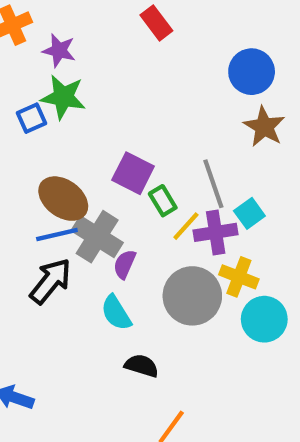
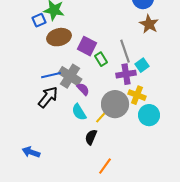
brown ellipse: (63, 199) -> (59, 37), moved, turned -50
yellow line: (186, 226) -> (102, 116), moved
purple semicircle: (125, 264) -> (83, 89), turned 112
black semicircle: (142, 366) -> (91, 137), turned -84

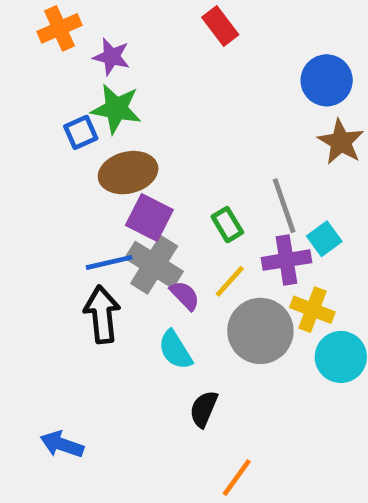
purple square: (87, 46) -> (149, 217), moved
black arrow: (48, 97) -> (102, 314), turned -45
yellow line: (102, 116) -> (230, 281), moved

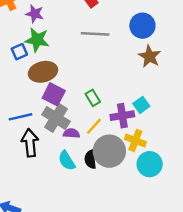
gray line: (284, 206) -> (95, 34), moved, turned -68
blue line: (109, 262) -> (20, 117), moved
purple semicircle: (185, 295) -> (71, 133), turned -42
black semicircle: (204, 409) -> (90, 159), moved, turned -30

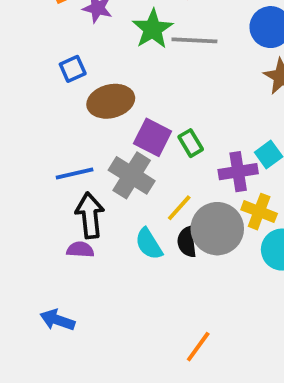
green star: (37, 40) -> (153, 29), moved, turned 30
purple square: (54, 94) -> (153, 137), moved
yellow line: (94, 126) -> (179, 208), moved
purple semicircle: (71, 133) -> (80, 250), moved

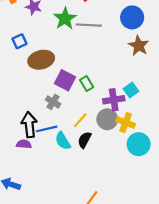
blue line: (75, 174) -> (47, 129), moved
gray cross: (132, 175) -> (53, 102), size x0.6
gray circle: (217, 229) -> (107, 119), moved, size x0.7
black semicircle: (187, 242) -> (84, 140), turned 35

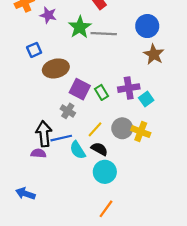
purple cross: (114, 100) -> (129, 88), moved
black semicircle: (84, 140) -> (99, 149), turned 91
cyan circle: (139, 144) -> (105, 172), moved

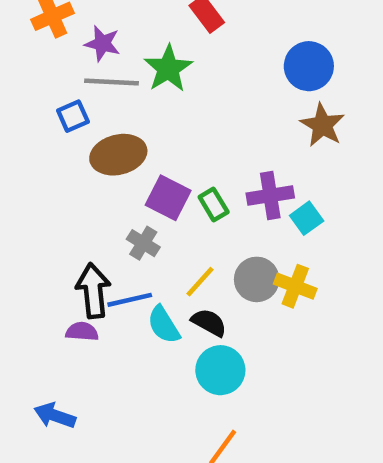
gray line: (104, 34) -> (111, 82), moved

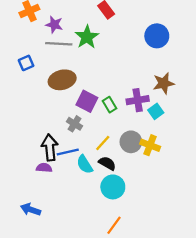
blue square: (73, 116) -> (26, 63), moved
brown star: (322, 125) -> (164, 83), moved, turned 30

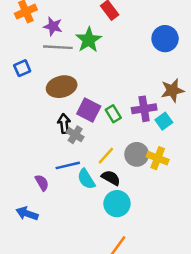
black arrow: (50, 147) -> (64, 124), moved, size x0.7
purple semicircle: (44, 168) -> (42, 183), turned 56
blue arrow: (31, 209) -> (27, 213), moved

